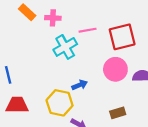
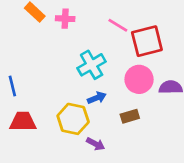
pink line: (88, 30) -> (118, 25), moved, turned 42
cyan cross: (65, 47) -> (92, 65), moved
brown rectangle: (118, 113) -> (130, 116), moved

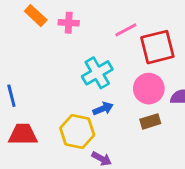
pink line: (118, 25) -> (126, 30), turned -60
brown rectangle: (130, 116) -> (150, 121), moved

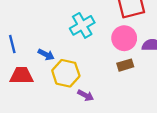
blue arrow: (103, 109) -> (46, 55), moved, turned 49

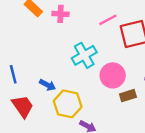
pink circle: (124, 38) -> (113, 75), moved
red trapezoid: (22, 76) -> (23, 106), turned 55

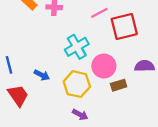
yellow hexagon: (68, 104) -> (77, 84), moved

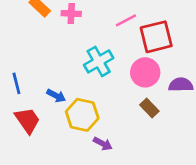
pink circle: (104, 66) -> (145, 72), moved
yellow hexagon: (77, 84) -> (82, 115), moved
brown rectangle: (119, 85) -> (149, 108), turned 63

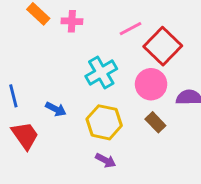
red square: (156, 37) -> (163, 46), turned -32
yellow hexagon: (82, 115) -> (104, 122), moved

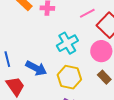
blue arrow: (56, 109) -> (36, 68), size x1.5

